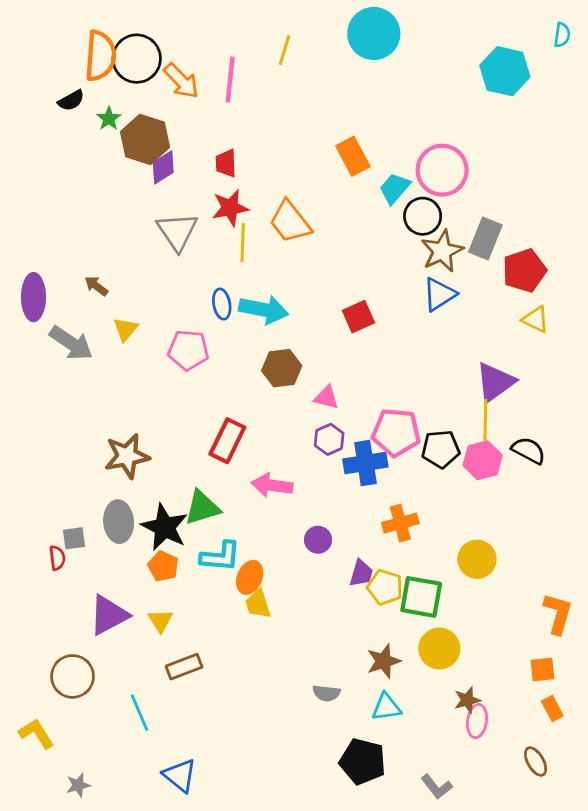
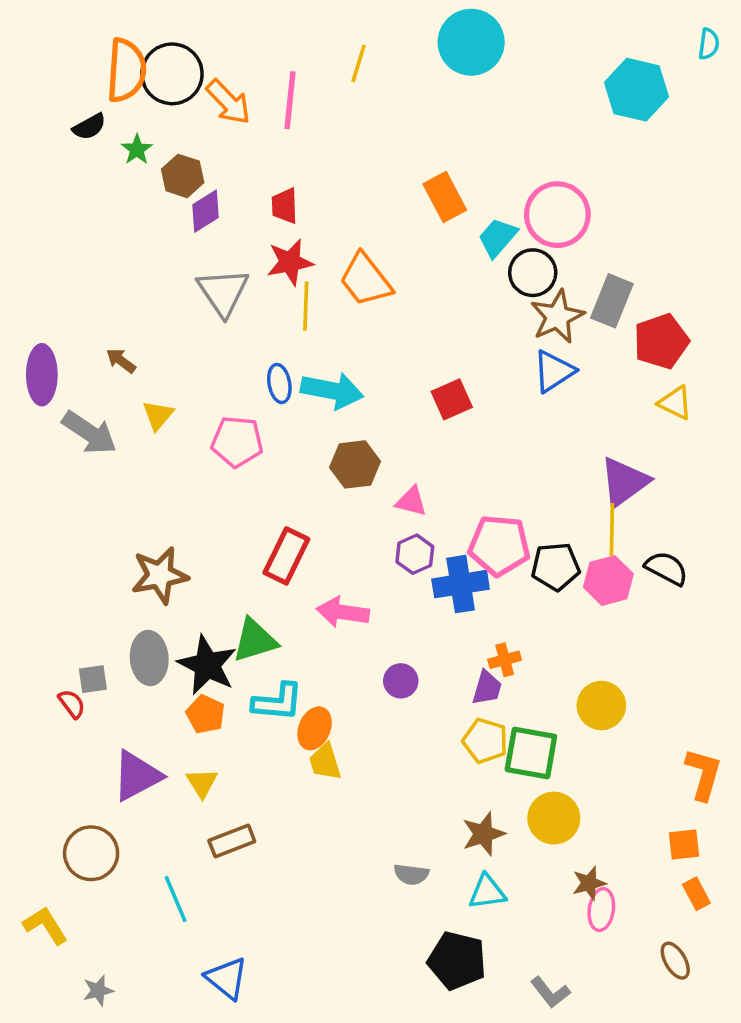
brown hexagon: (145, 139) -> (183, 176), size x0.7
orange cross: (400, 523) -> (505, 660), size x0.7
red semicircle: (57, 558) -> (72, 704), turned -30
purple trapezoid: (361, 573) -> (487, 688), moved

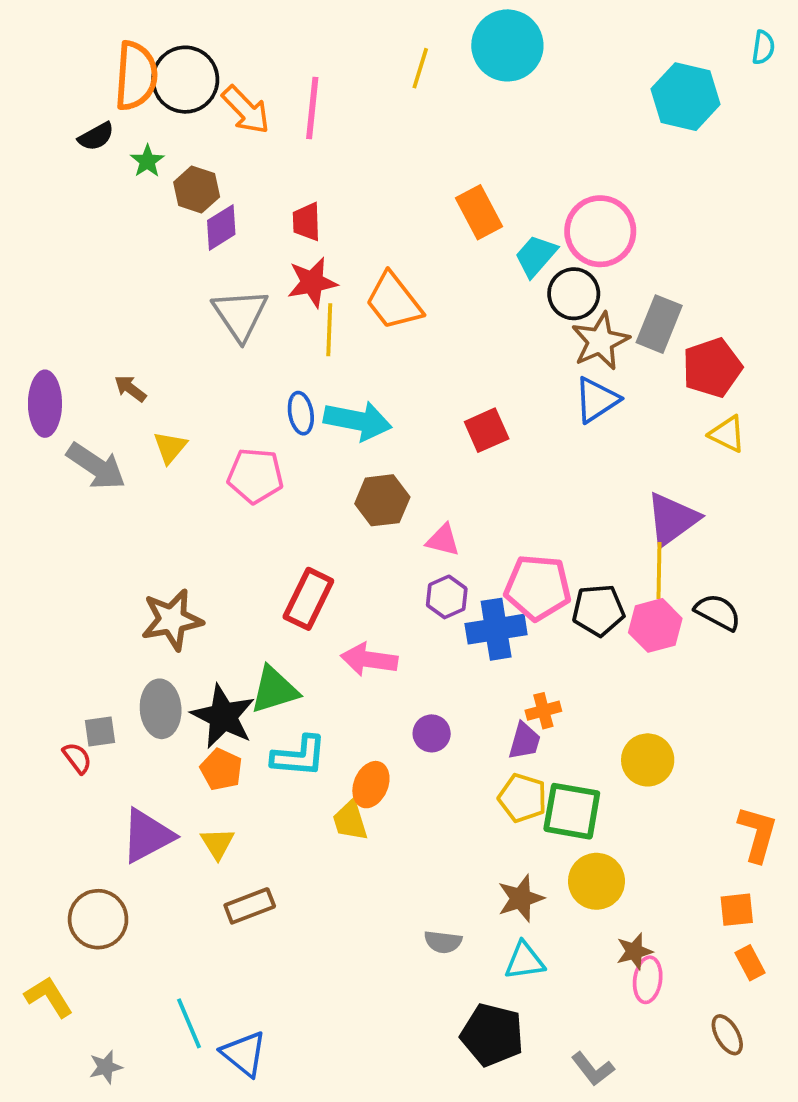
yellow line: (359, 63) -> (420, 68), moved
orange ellipse: (315, 728) -> (371, 785), moved
cyan line: (176, 899) -> (189, 1023), moved

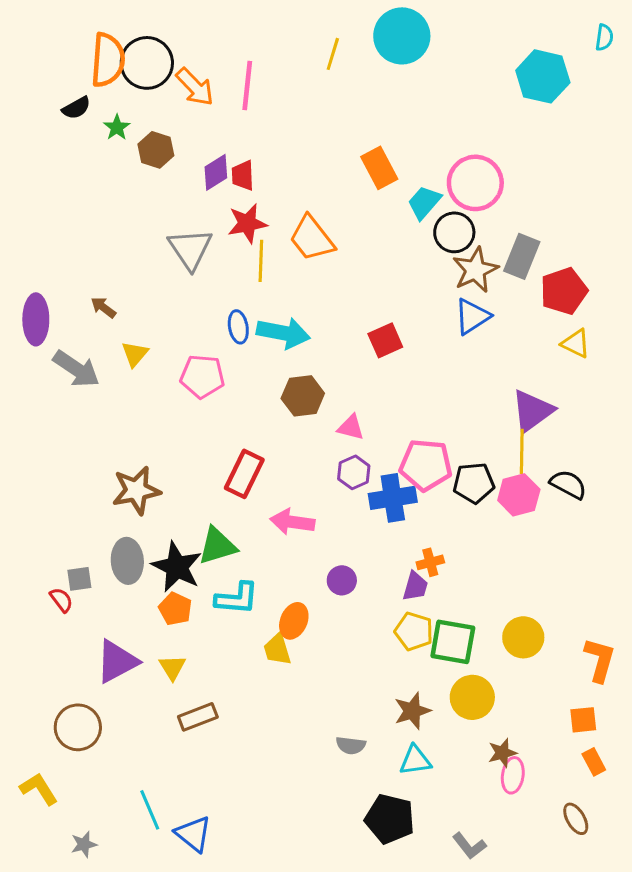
purple diamond: (221, 227) -> (216, 172), moved
yellow circle: (648, 760) -> (523, 637), moved

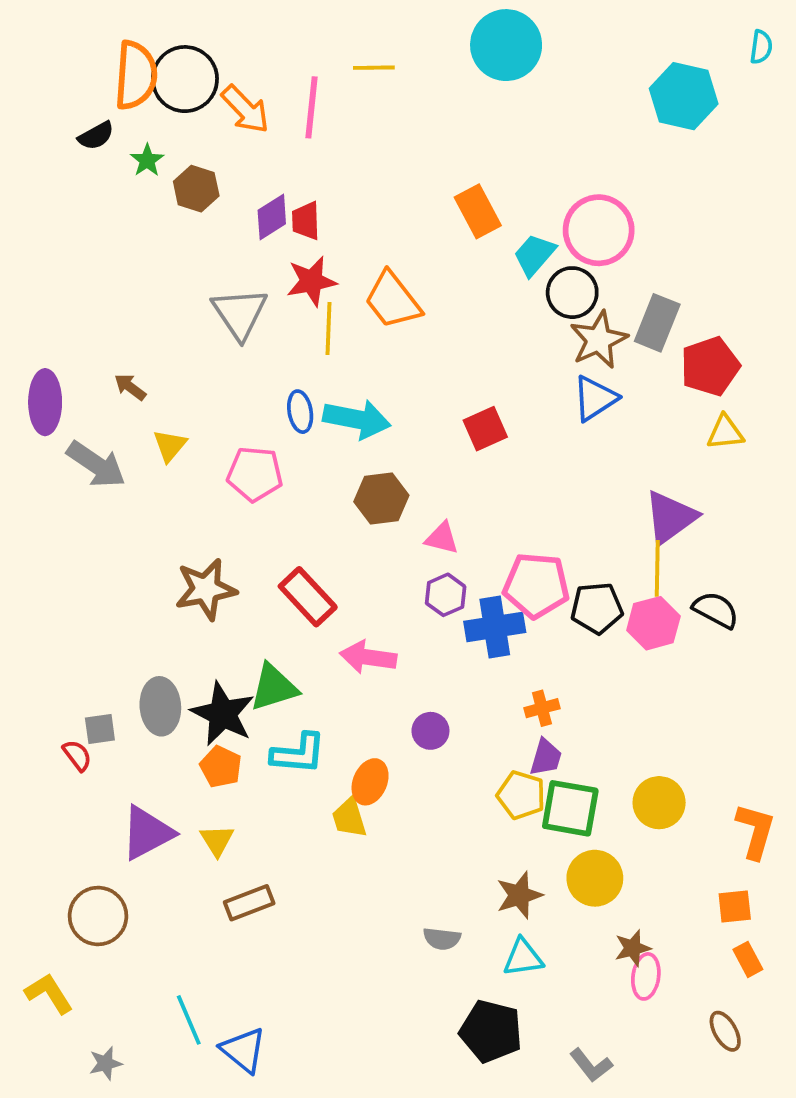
yellow line: (333, 54) -> (374, 68), moved, turned 72
yellow triangle: (576, 343) -> (725, 432), turned -32
red rectangle: (244, 474) -> (308, 597), turned -69
brown star: (136, 490) -> (206, 589), moved
purple trapezoid: (415, 586) -> (546, 757), moved

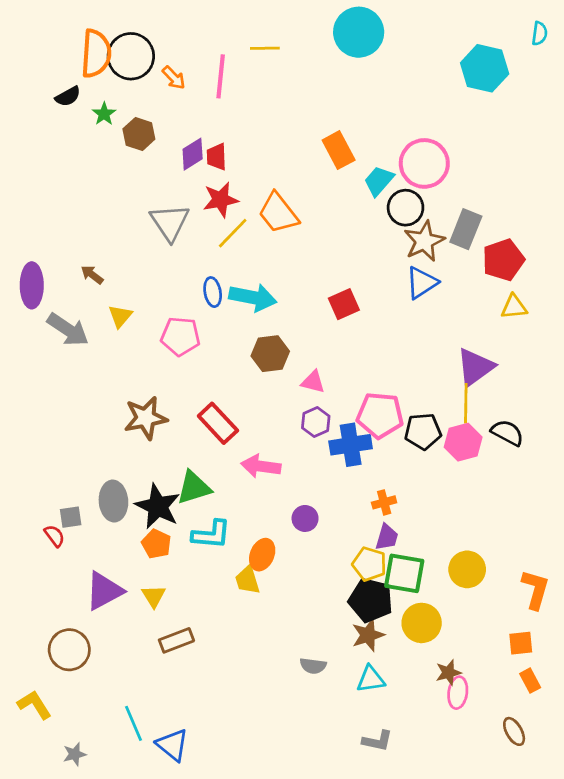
orange arrow: (245, 109) -> (174, 78), size x0.7
yellow line: (328, 328) -> (233, 233), turned 42
black pentagon: (491, 1031) -> (371, 600), moved
gray L-shape: (591, 1065) -> (377, 741), moved, turned -40

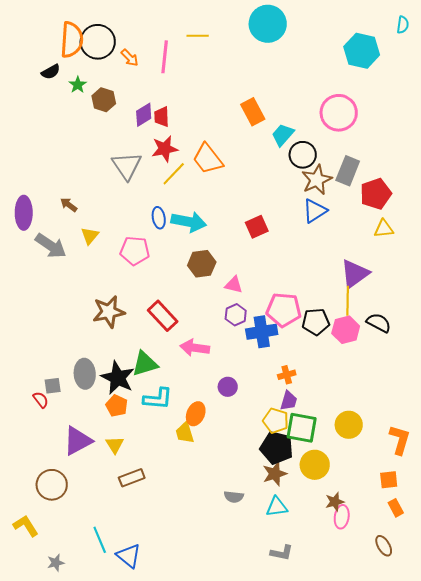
pink circle: (424, 163) -> (339, 113), moved

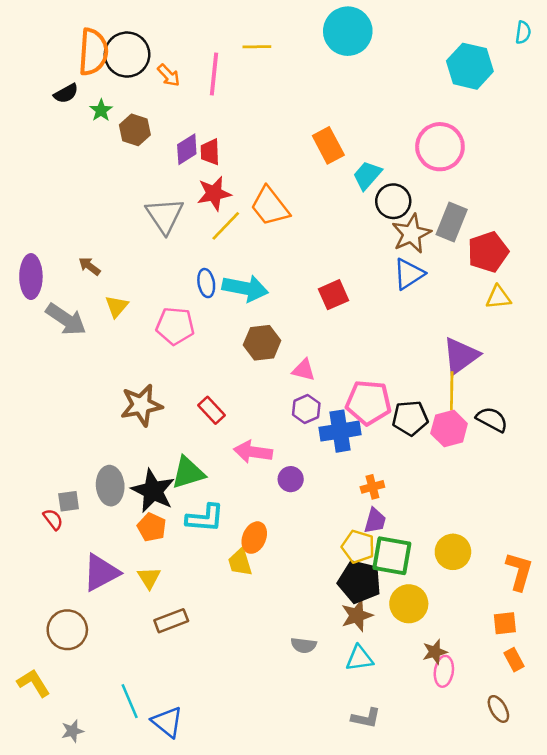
red rectangle: (163, 316) -> (211, 410), size x0.7
purple circle: (228, 387) -> (291, 479), moved

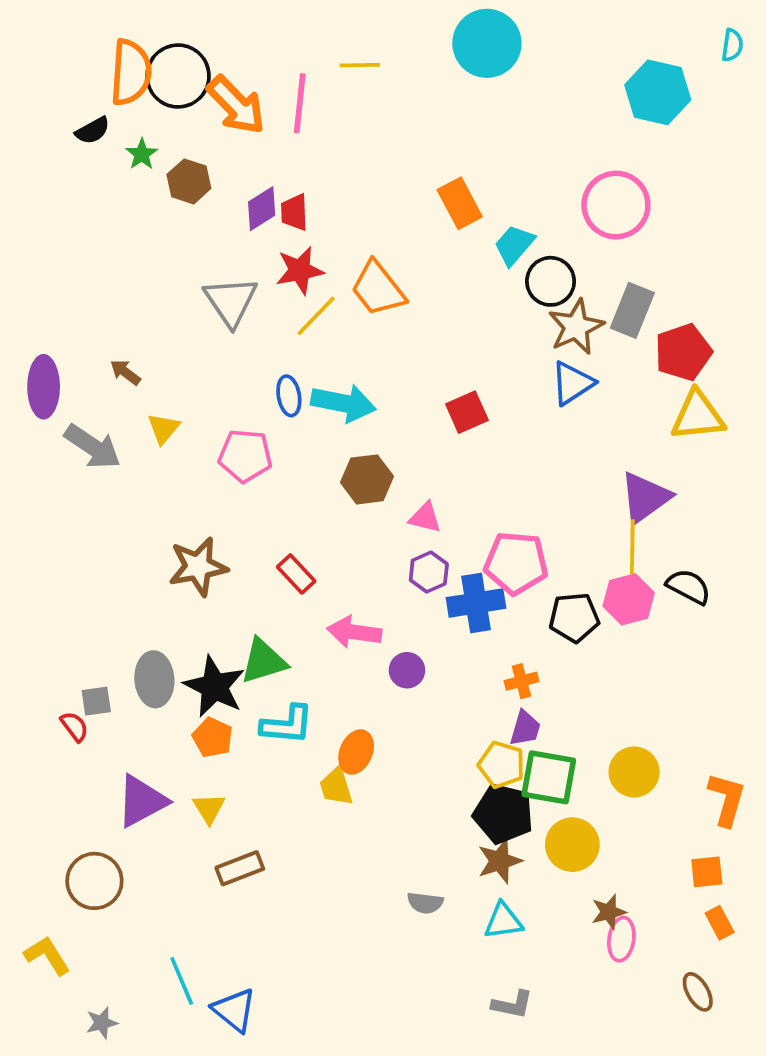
orange arrow: (169, 75) -> (236, 105), size x1.8
yellow triangle: (498, 297) -> (698, 416), size x1.5
black pentagon: (410, 418) -> (574, 618), moved

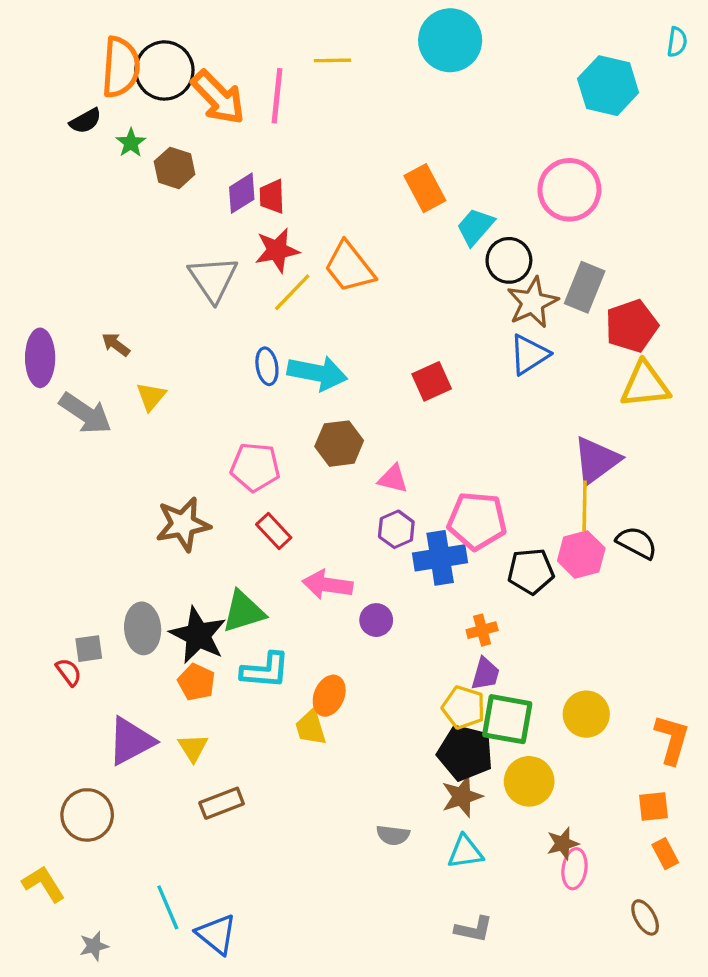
pink pentagon: (245, 456) -> (255, 467), moved

